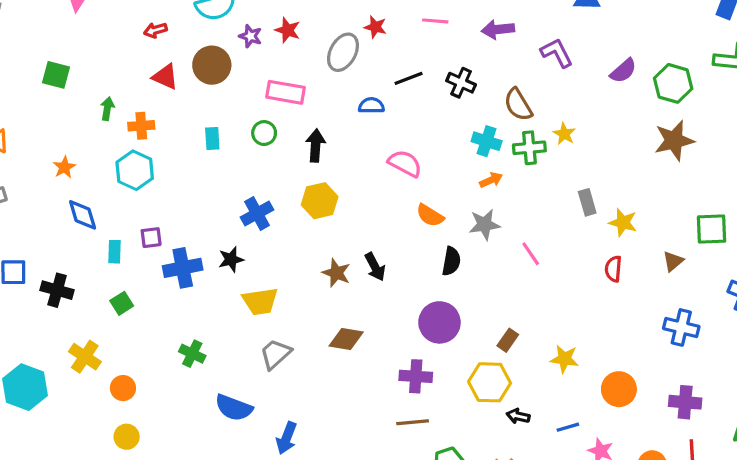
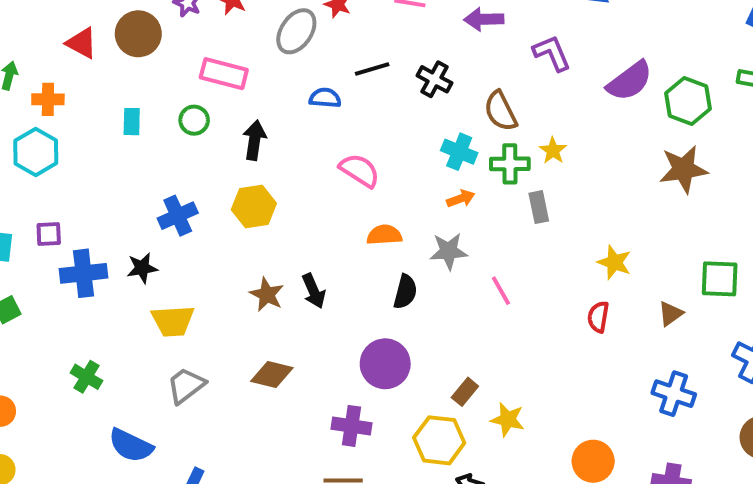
purple semicircle: (623, 71) -> (630, 81), size x1.4
gray rectangle: (587, 202) -> (539, 207), moved
orange semicircle: (430, 215) -> (384, 235), turned 140
yellow star: (564, 359) -> (508, 419), moved

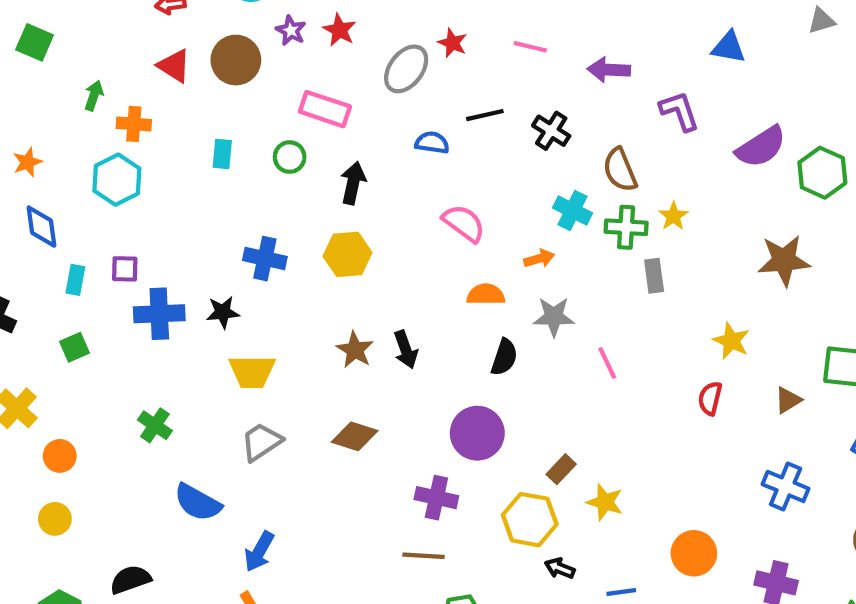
brown star: (683, 169) -> (784, 260), moved
orange arrow: (461, 199) -> (539, 259), moved
blue cross: (178, 216) -> (265, 259), turned 33

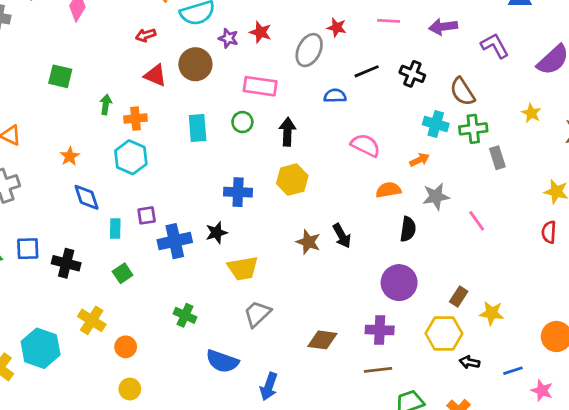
cyan rectangle: (222, 154) -> (198, 128), size x1.4
yellow star: (673, 216) -> (531, 113), moved
brown diamond: (355, 436) -> (322, 340), moved

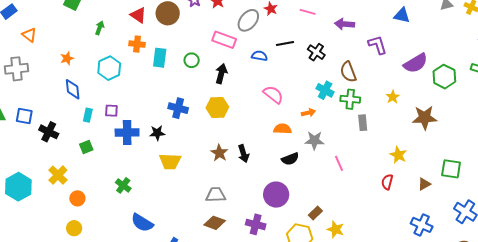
pink rectangle: (260, 86) -> (224, 40), moved
orange cross: (136, 119) -> (137, 44), moved
black semicircle: (408, 229) -> (290, 159), turned 48
gray trapezoid: (257, 314) -> (216, 195), moved, turned 30

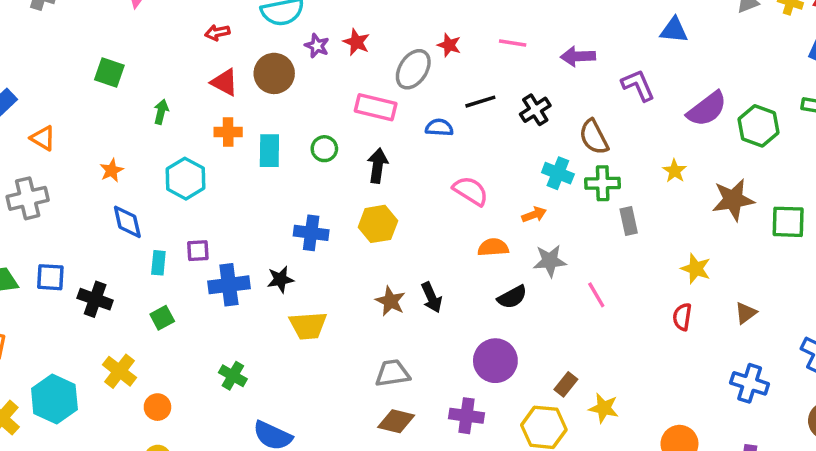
black cross: (316, 52) -> (535, 110), turned 30
green square: (451, 169) -> (788, 222), moved

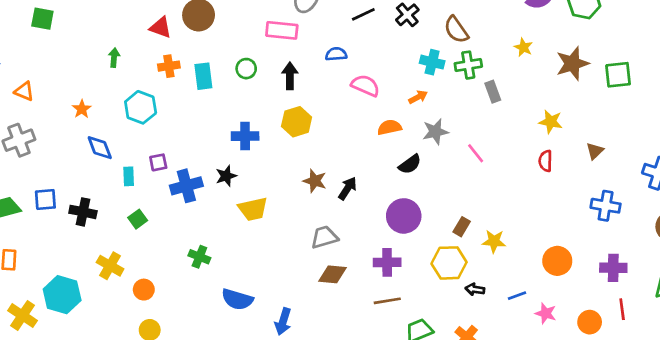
green square: (109, 73) -> (42, 19), moved
blue semicircle: (439, 127) -> (336, 54), moved
black arrow: (432, 297) -> (347, 188), moved, turned -115

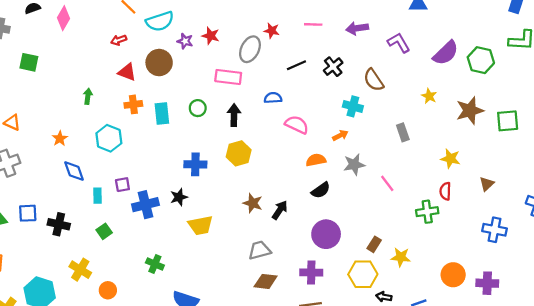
green cross: (468, 65) -> (427, 212), moved
black semicircle: (410, 164) -> (321, 190), moved
purple cross: (613, 268) -> (487, 283), moved

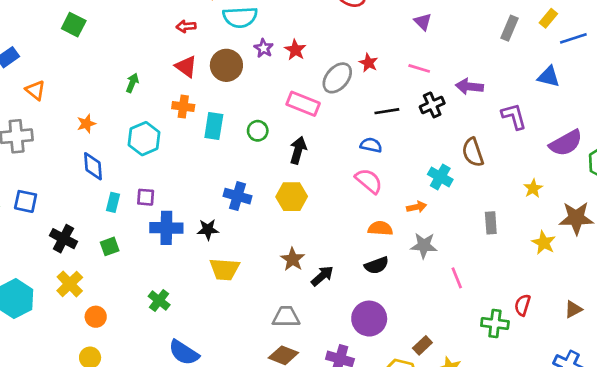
black cross: (333, 67) -> (432, 105), moved
blue semicircle: (273, 98) -> (371, 145), moved
yellow star: (450, 159) -> (544, 243), moved
black cross: (59, 224) -> (63, 239), moved

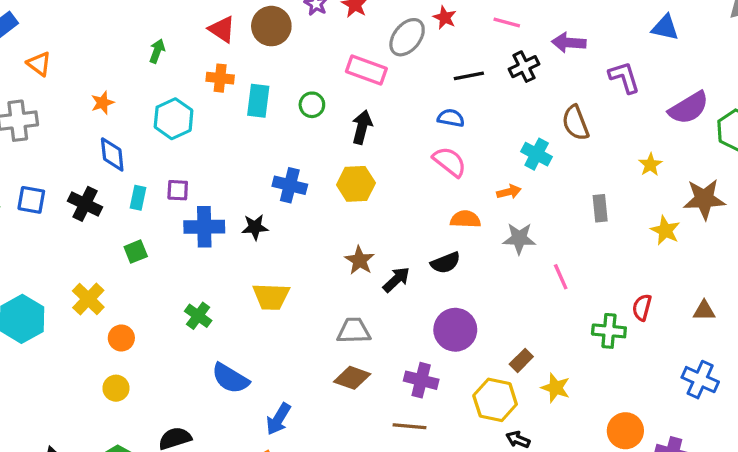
black cross: (63, 239) -> (85, 204), moved
black semicircle: (377, 265) -> (446, 263), moved
yellow trapezoid: (225, 269) -> (271, 297), moved
brown triangle: (573, 309) -> (704, 311), turned 30

